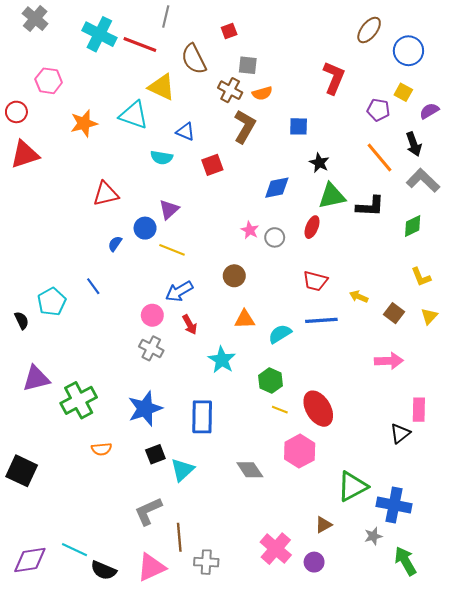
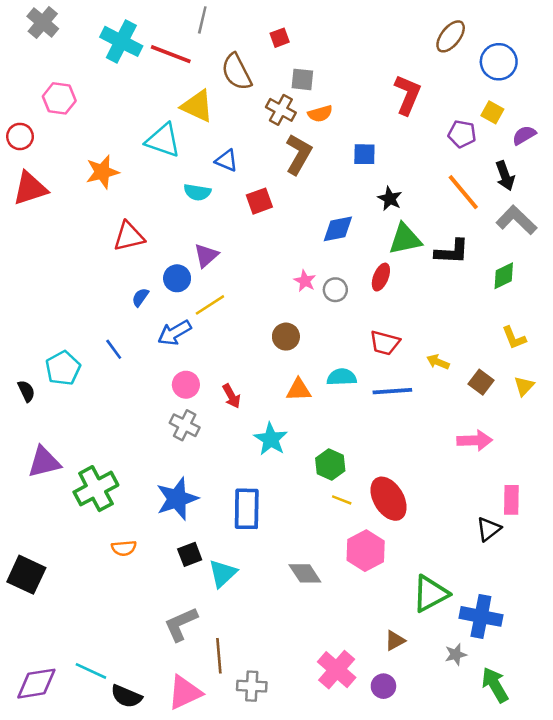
orange star: (84, 123) -> (102, 172), moved
yellow line: (172, 250) -> (210, 305), turned -55
blue arrow: (179, 291) -> (174, 333), moved
cyan semicircle: (280, 334) -> (342, 377), moved, turned 30

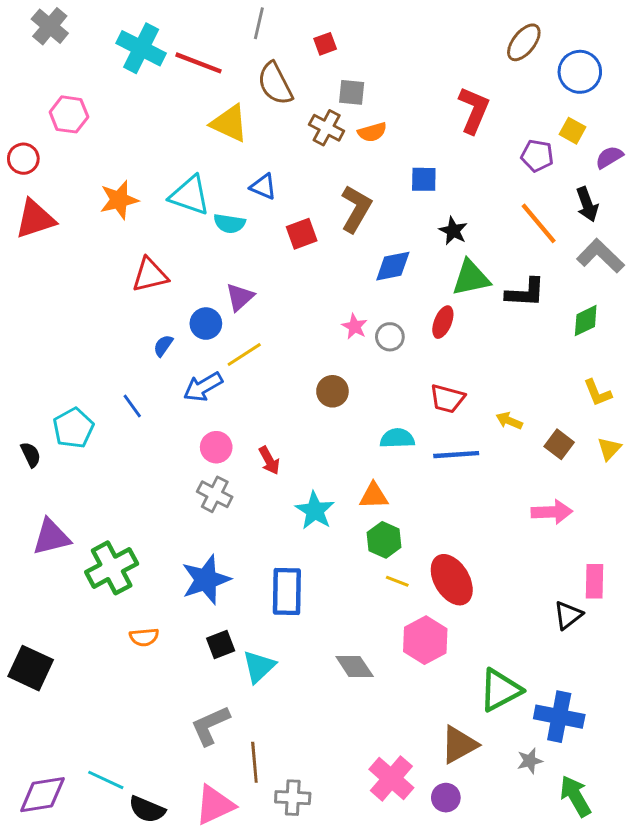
gray line: (202, 20) -> (259, 23), moved
cyan triangle: (163, 140) -> (190, 195), moved
brown L-shape: (299, 154) -> (356, 209), moved
orange triangle: (299, 390) -> (374, 496), moved
brown triangle: (395, 641) -> (459, 745), size x1.6

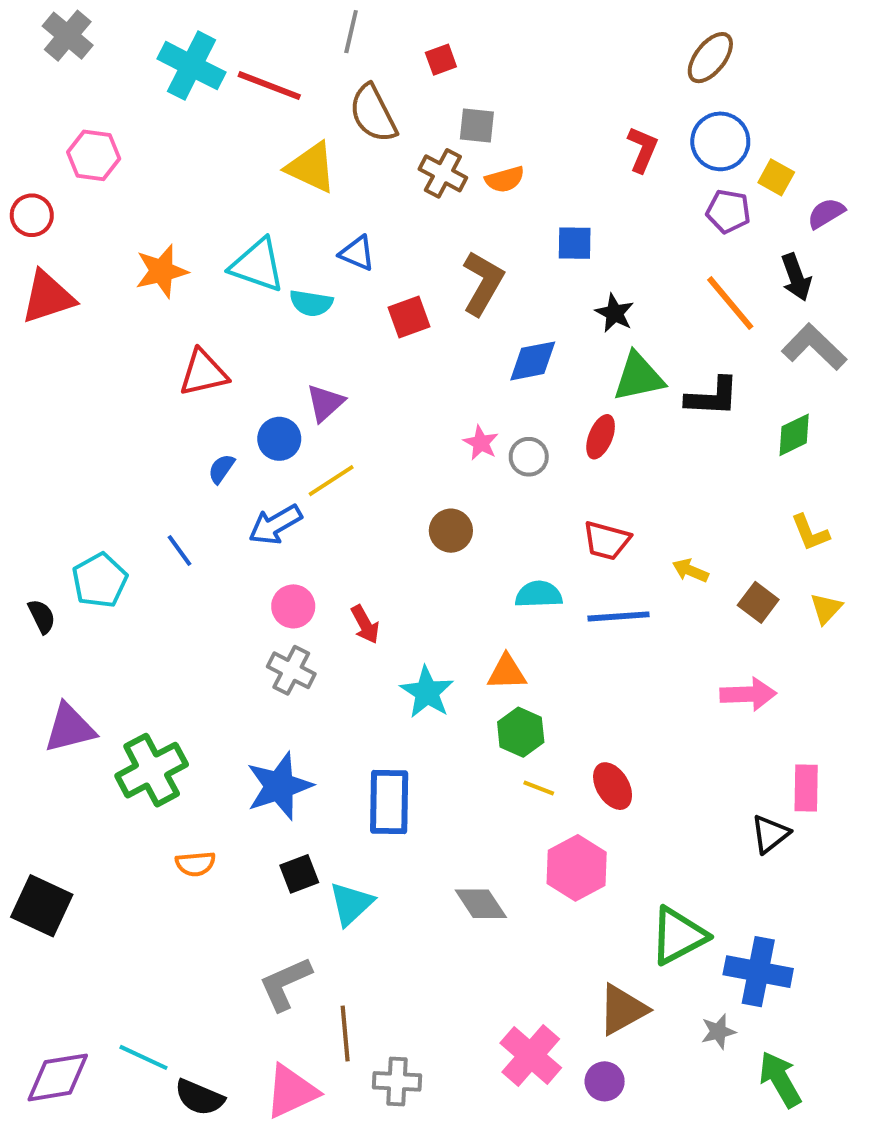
blue circle: (580, 72) -> (720, 141), moved
red L-shape: (474, 110) -> (642, 149), size x0.7
red ellipse: (452, 580) -> (613, 786), size x0.7

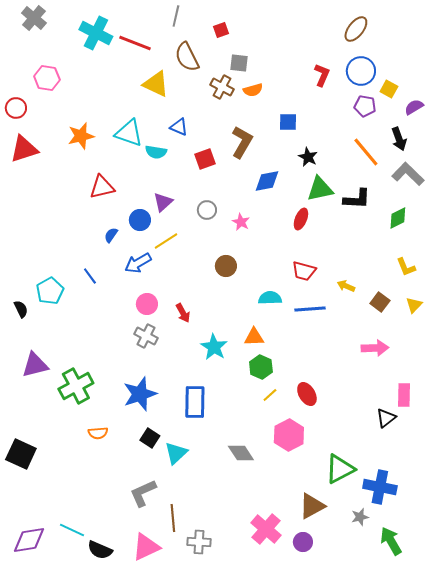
gray circle: (529, 457) -> (207, 210), moved
yellow line: (539, 788) -> (270, 395), turned -63
black square: (299, 874) -> (150, 438), turned -36

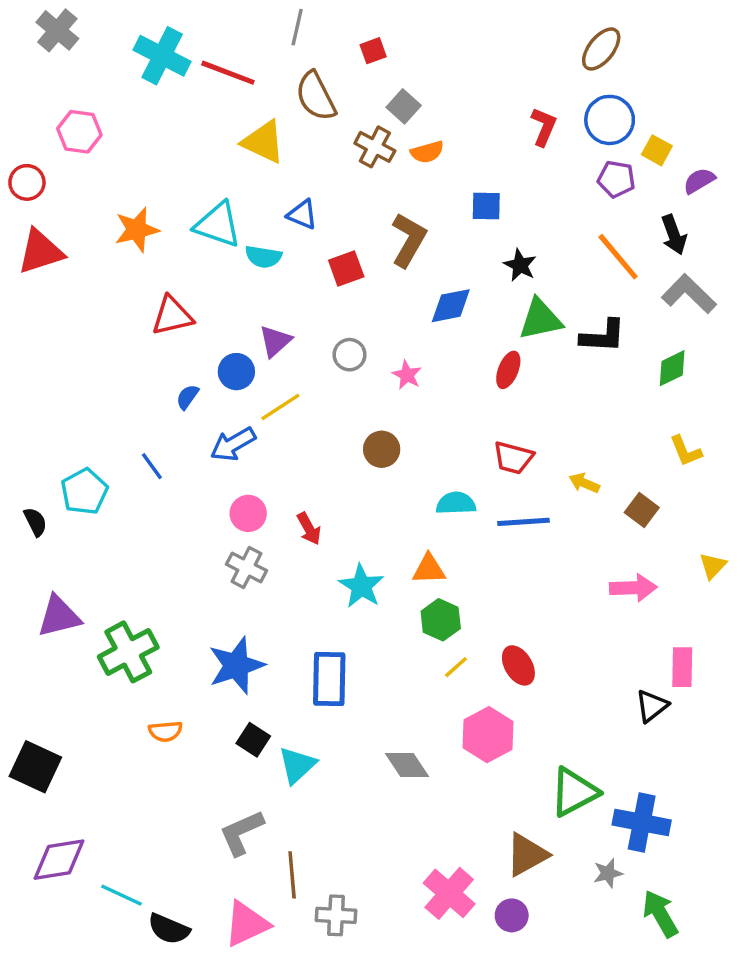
gray square: (239, 63) -> (404, 106), turned 36
yellow triangle: (414, 305) -> (713, 566), moved
purple diamond: (29, 540) -> (59, 860), moved

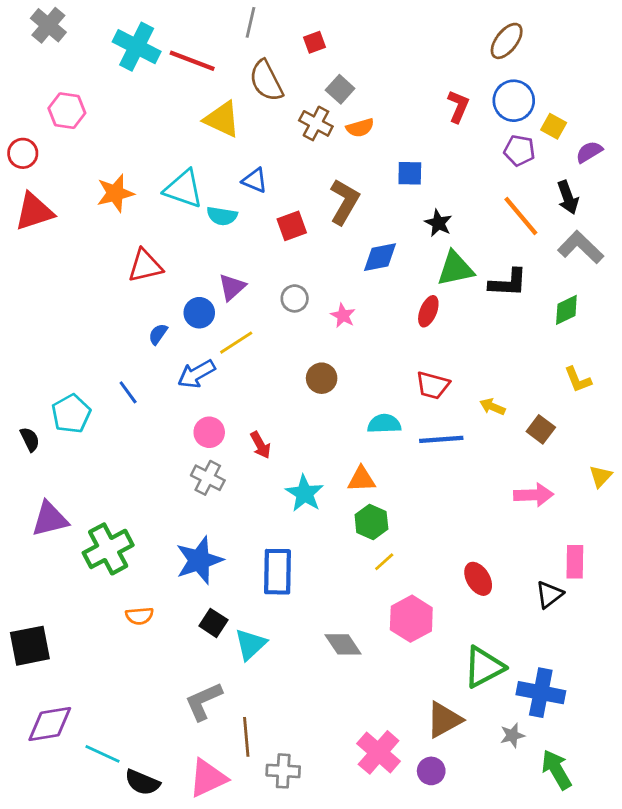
red ellipse: (518, 665) -> (478, 579), moved
black square: (35, 767) -> (30, 646), turned -36

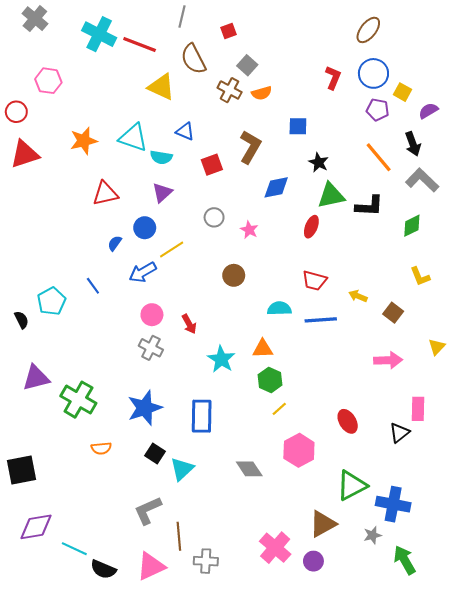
purple triangle: (232, 287) -> (162, 193), moved
green cross: (108, 549) -> (78, 400), turned -32

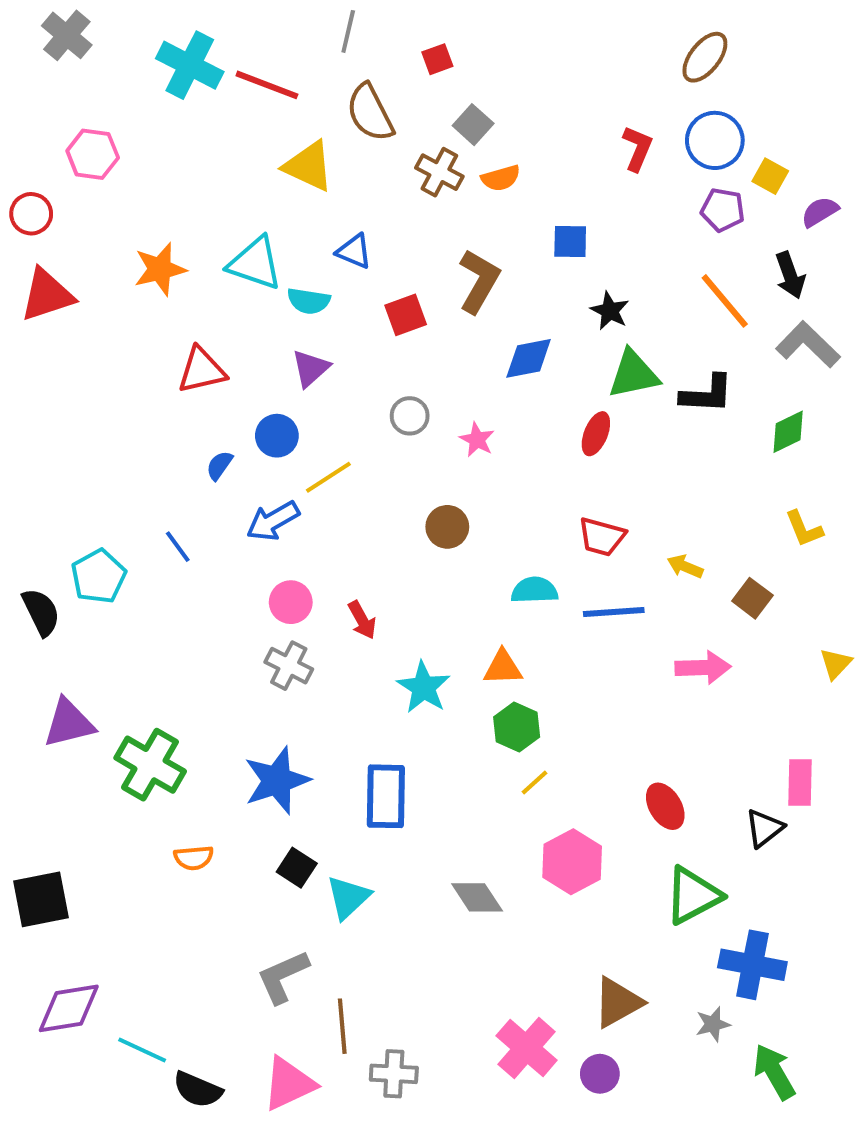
black semicircle: (21, 320) -> (41, 612), size x1.4
pink arrow: (388, 360) -> (703, 668), moved
green triangle: (352, 486) -> (693, 895), moved

